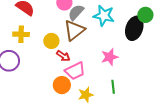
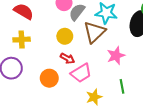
brown triangle: (74, 30) -> (94, 32), moved
yellow circle: (51, 41) -> (65, 36), moved
orange circle: (62, 85) -> (49, 78), moved

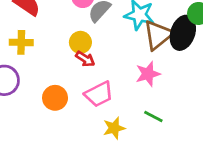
brown triangle: (94, 32) -> (158, 35), moved
red arrow: (67, 58) -> (85, 59), moved
green line: (122, 86) -> (153, 116), turned -56

